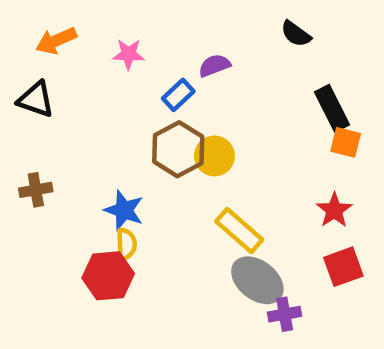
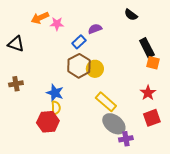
orange arrow: (56, 41) -> (40, 18), moved

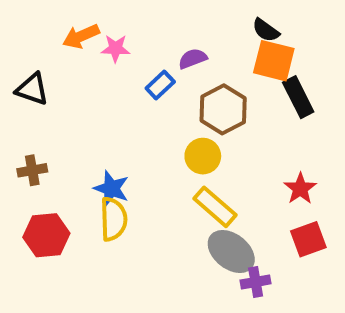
orange square: (153, 63) -> (274, 61), moved, size x1.5
brown hexagon: (79, 66) -> (223, 109), moved
yellow circle: (95, 69) -> (203, 156), moved
yellow semicircle: (56, 108) -> (113, 219), size x1.5
red hexagon: (48, 122) -> (46, 235), moved

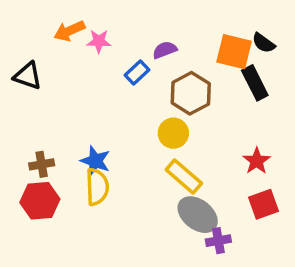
black semicircle: (266, 30) -> (264, 43), moved
brown cross: (32, 170) -> (42, 164), moved

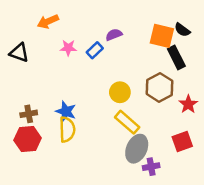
pink star: (99, 41) -> (68, 48), moved
brown hexagon: (191, 93) -> (159, 87), moved
red star: (257, 161) -> (188, 104), moved
gray ellipse: (198, 215) -> (137, 149), turned 76

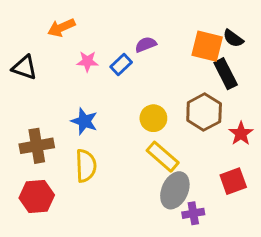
blue star: (66, 111) -> (84, 121), moved
brown cross: (29, 114) -> (37, 146), size x1.5
red hexagon: (28, 139) -> (37, 196), moved

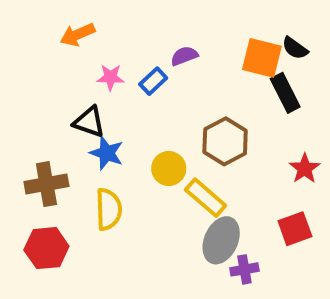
black triangle: (24, 68) -> (89, 122), moved
brown hexagon: (204, 112) -> (225, 141), moved
yellow circle: (153, 118) -> (169, 169), moved

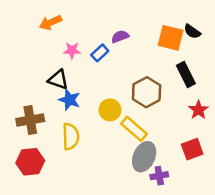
black rectangle: (285, 93) -> (186, 74), moved

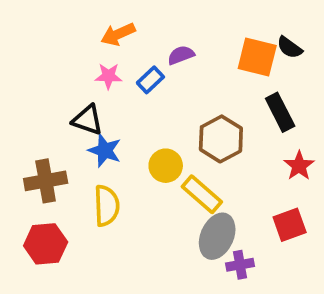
orange arrow: (50, 23) -> (118, 34), moved

